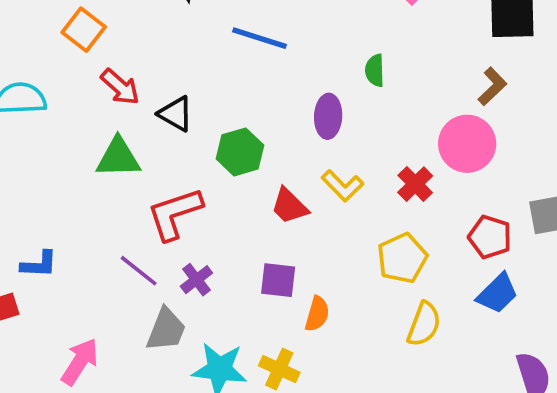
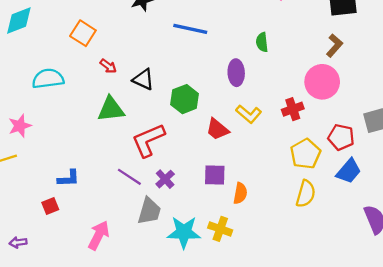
red arrow: (120, 87) -> (108, 66), size x0.7
red cross: (415, 184) -> (293, 109), turned 30
yellow pentagon: (402, 258) -> (305, 154), moved

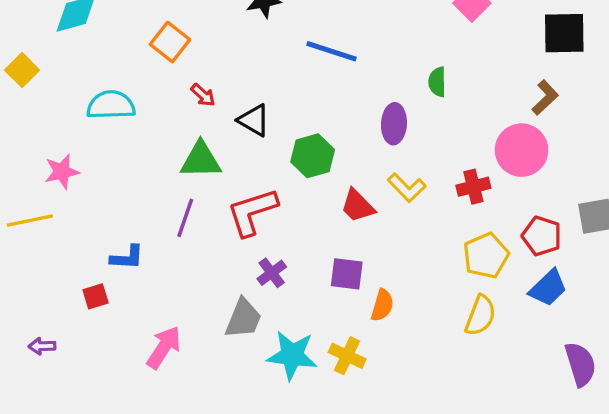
purple line: (129, 177) -> (185, 218), moved, turned 70

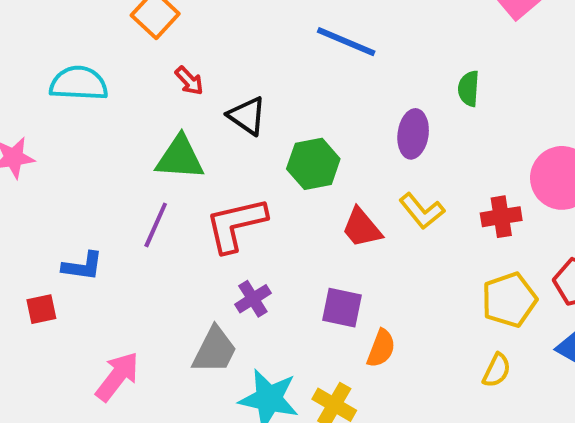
yellow semicircle: (480, 315) -> (497, 370), size x0.7

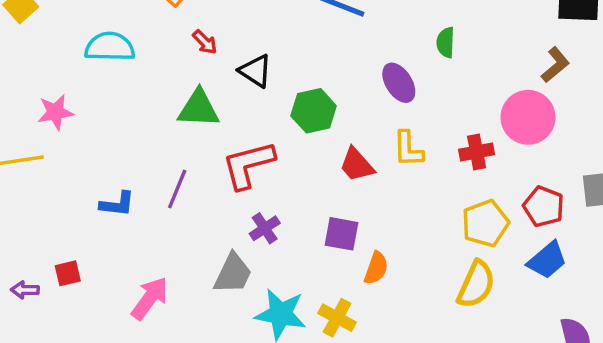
purple ellipse: (413, 134) -> (399, 83), turned -39
yellow L-shape: (422, 211) -> (408, 149), turned 39
purple line: (156, 225) -> (177, 189), moved
red square: (41, 309) -> (68, 273), moved
yellow semicircle: (497, 370) -> (476, 284), size x1.6

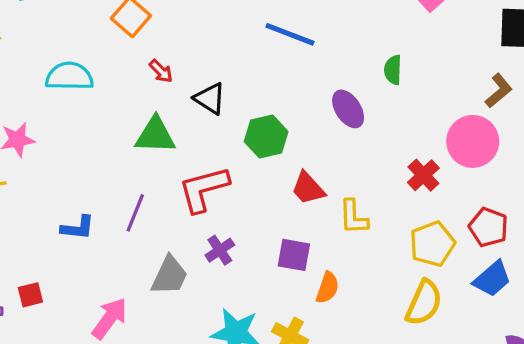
yellow L-shape: (408, 149) -> (354, 217), moved
red cross: (477, 152) -> (423, 175), turned -32
gray trapezoid: (233, 273) -> (170, 276), moved

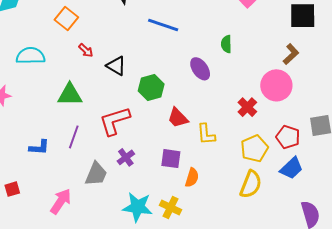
green triangle: (155, 135) -> (70, 95), moved

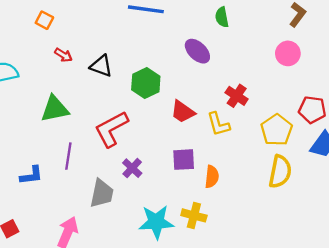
orange square: (66, 18) -> (44, 20), moved, size x0.7
pink circle: (276, 85) -> (288, 53), size x0.7
red cross: (247, 107) -> (237, 96), moved

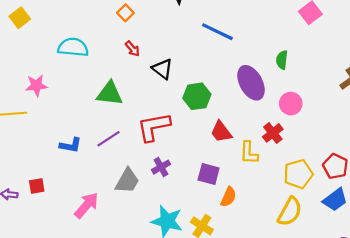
purple ellipse: (197, 51) -> (251, 83), size x1.4
pink circle: (288, 53) -> (291, 104), moved
purple line: (68, 156) -> (108, 139), turned 30

